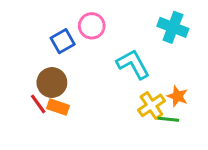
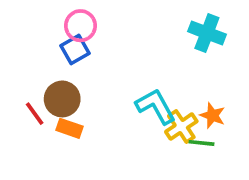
pink circle: (92, 26) -> (80, 26), moved
cyan L-shape: (133, 64) -> (156, 106), moved
red line: (38, 104) -> (35, 114), moved

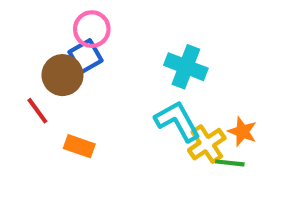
cyan cross: (207, 33) -> (186, 67), moved
brown circle: (62, 99) -> (63, 75), moved
red line: (35, 114) -> (37, 111), moved

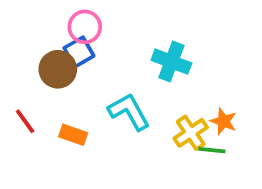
red line: (37, 111) -> (25, 121), moved
cyan L-shape: (178, 121) -> (129, 112), moved

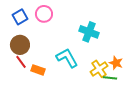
blue square: (79, 52) -> (20, 17), moved
brown circle: (58, 69) -> (20, 45), moved
red line: (25, 121) -> (21, 62), moved

